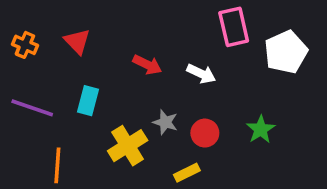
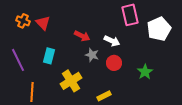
orange cross: (25, 45) -> (23, 21), moved
purple line: (32, 108) -> (18, 60), turned 45
gray star: (165, 122) -> (92, 55), moved
red circle: (205, 133) -> (114, 63), moved

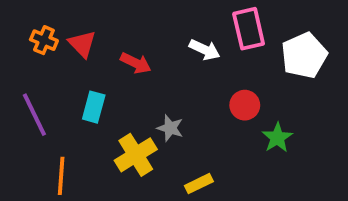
red arrow: (82, 36) -> (136, 63), moved
white arrow: (112, 41) -> (205, 50), moved
gray star: (92, 55) -> (170, 128), moved
red circle: (114, 63) -> (245, 105), moved

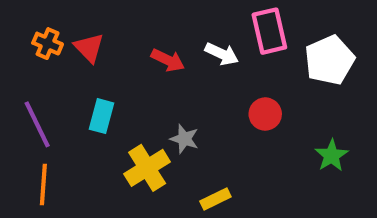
red arrow: (136, 63) -> (168, 60), moved
green star: (277, 138) -> (332, 155), moved
orange line: (61, 176) -> (43, 185), moved

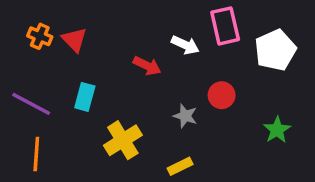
red arrow: (168, 60) -> (147, 66), moved
purple line: (37, 124) -> (31, 104), turned -36
gray star: (184, 139) -> (185, 116), moved

